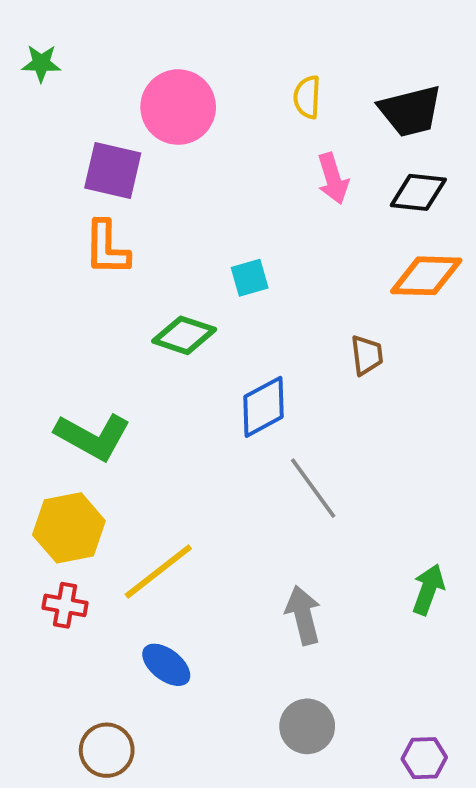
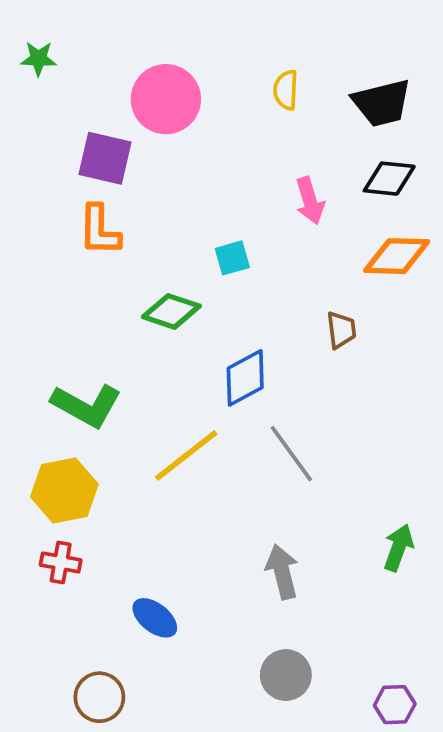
pink arrow: (333, 179) -> (310, 201), moved
yellow line: (158, 572) -> (186, 455), moved

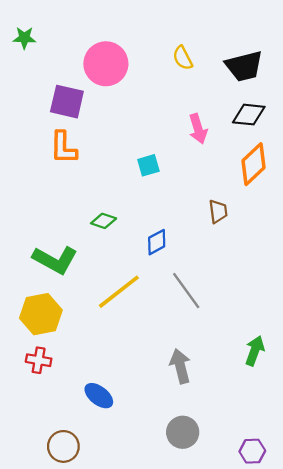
yellow semicircle: (286, 90) -> (183, 58), turned -30
orange diamond: (397, 256) -> (254, 164), turned -45
green diamond: (171, 311) -> (104, 221), moved, size x0.7
blue diamond: (245, 378) -> (157, 242), size x0.7

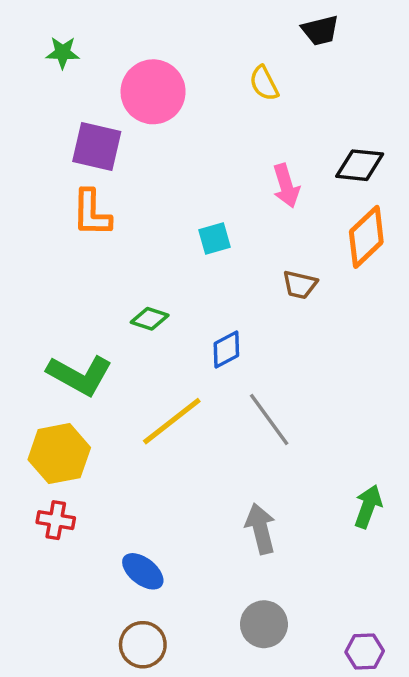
green star: (24, 38) -> (63, 53), moved
black trapezoid: (244, 66) -> (320, 30), moved, size x0.7
brown trapezoid: (218, 211) -> (300, 285), moved, turned 110
brown circle: (63, 446) -> (143, 645), moved

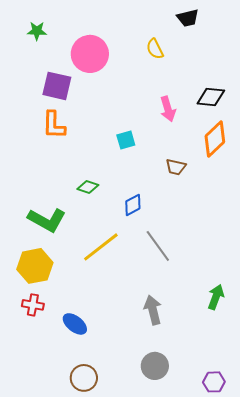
blue ellipse: (143, 571) -> (75, 324), moved

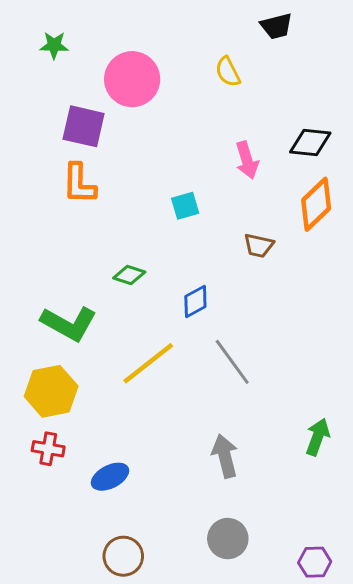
blue ellipse: (75, 324) -> (110, 477), turned -65

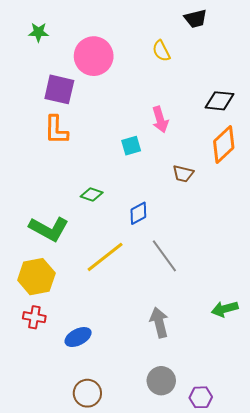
pink arrow: (247, 160) -> (160, 120), moved
green arrow: (318, 437) -> (225, 309), turned -125
purple hexagon: (315, 562) -> (201, 397), moved

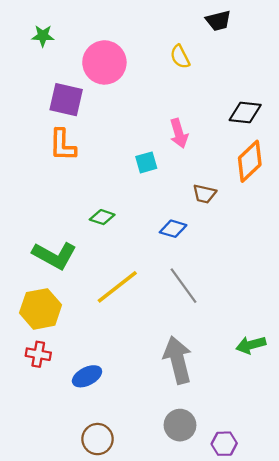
blue diamond: (138, 213) -> (173, 229), moved, turned 45
gray arrow: (159, 322) -> (178, 360), size x1.4

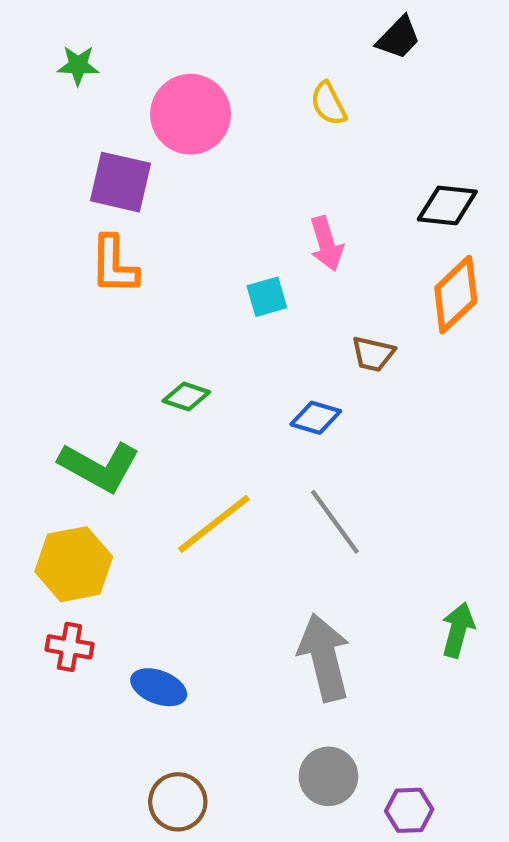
black trapezoid: (218, 21) -> (398, 38), turned -32
green arrow: (251, 345) -> (458, 630), turned 120
blue ellipse: (87, 376) -> (159, 687), turned 48

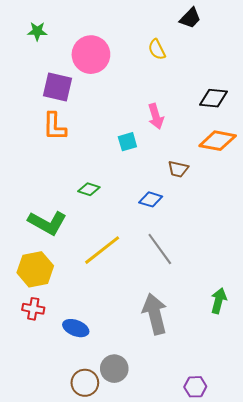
orange diamond: (456, 295) -> (218, 141), turned 54
gray circle: (328, 776) -> (114, 369), moved

